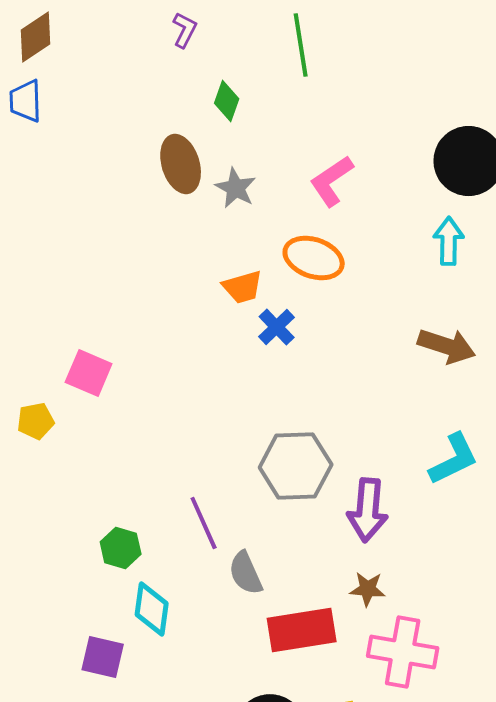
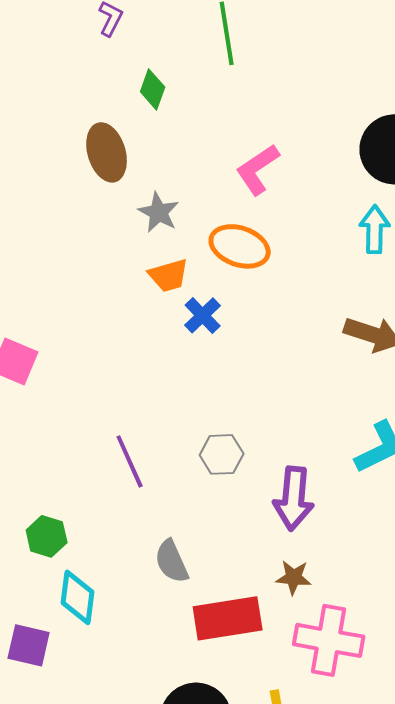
gray star: (236, 188) -> (159, 212), moved
gray hexagon: (296, 466) -> (222, 454), size x0.6
purple line: (204, 523) -> (130, 461), moved

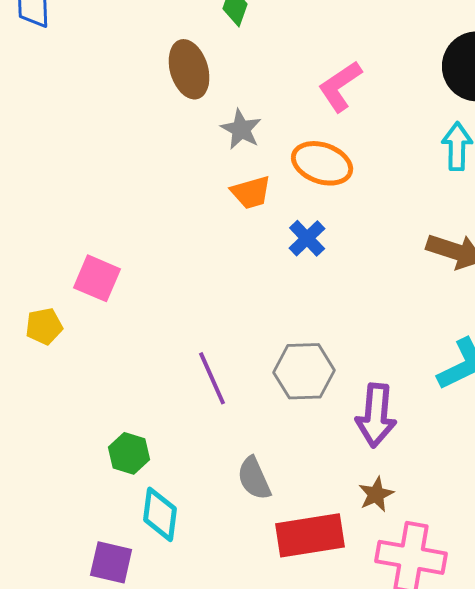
blue cross: (203, 315) -> (307, 238), moved
gray hexagon: (222, 454) -> (304, 371), size x1.4
brown star: (294, 577) -> (376, 494), turned -30

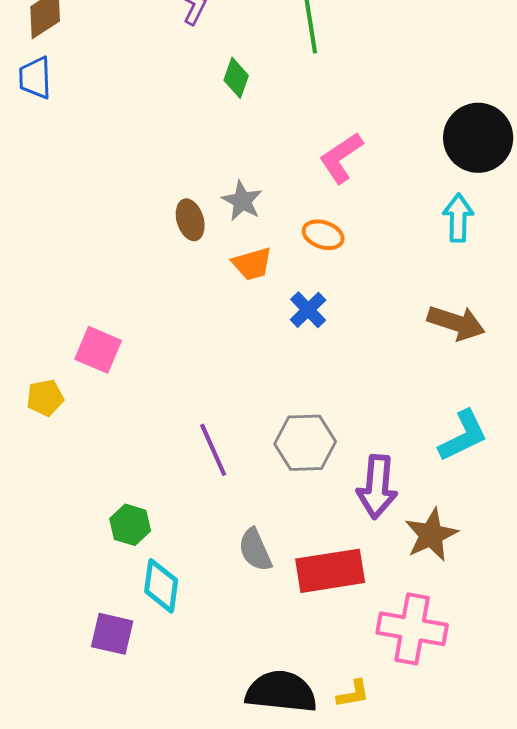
brown ellipse: (189, 69) -> (190, 220), moved, size x0.7
orange ellipse: (322, 163) -> (323, 235), size x0.7
brown star: (376, 494) -> (431, 535), moved, size x1.5
red rectangle: (310, 535) -> (330, 571), moved

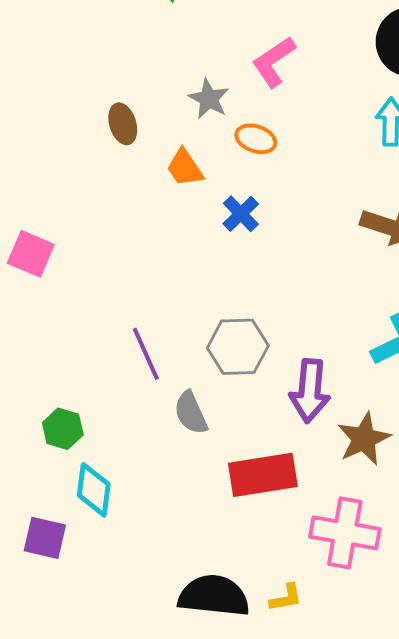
gray star: (242, 201) -> (209, 99), moved
orange trapezoid: (252, 264) -> (185, 168), turned 72
gray semicircle: (255, 550) -> (191, 413), moved

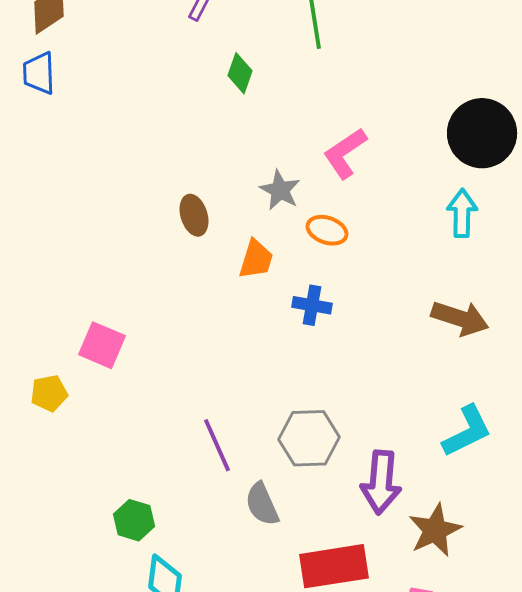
orange trapezoid: (185, 168) -> (256, 259), turned -129
blue cross: (241, 214) -> (312, 305), turned -36

